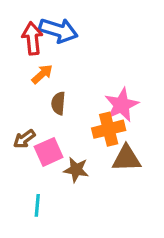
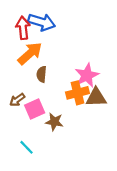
orange arrow: (42, 74) -> (30, 53), size x1.6
brown triangle: (126, 158) -> (96, 97), moved
cyan line: (37, 205) -> (26, 147), turned -49

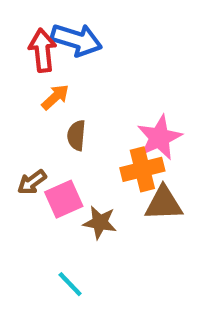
orange arrow: (30, 53) -> (55, 97), size x0.6
brown triangle: (96, 97) -> (164, 203), moved
cyan line: (26, 147) -> (70, 284), moved

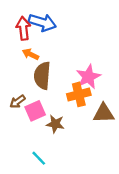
orange arrow: (55, 97) -> (30, 54), turned -112
brown semicircle: (76, 135) -> (42, 76), size x1.6
brown triangle: (164, 203) -> (104, 113), moved

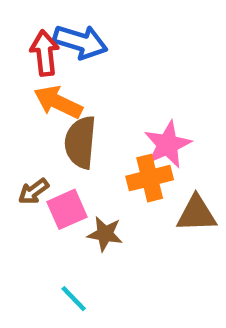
orange arrow: (30, 54) -> (58, 102), size x1.5

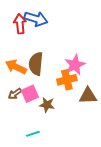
orange arrow: (58, 102) -> (16, 67), moved
brown arrow: (34, 191) -> (15, 94), moved
cyan line: (74, 299) -> (33, 134), turned -64

